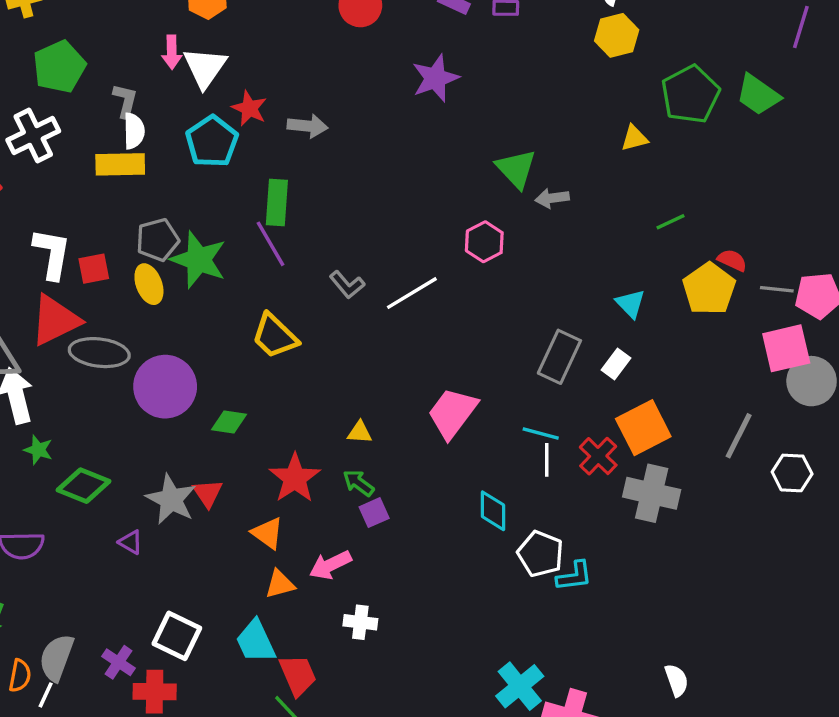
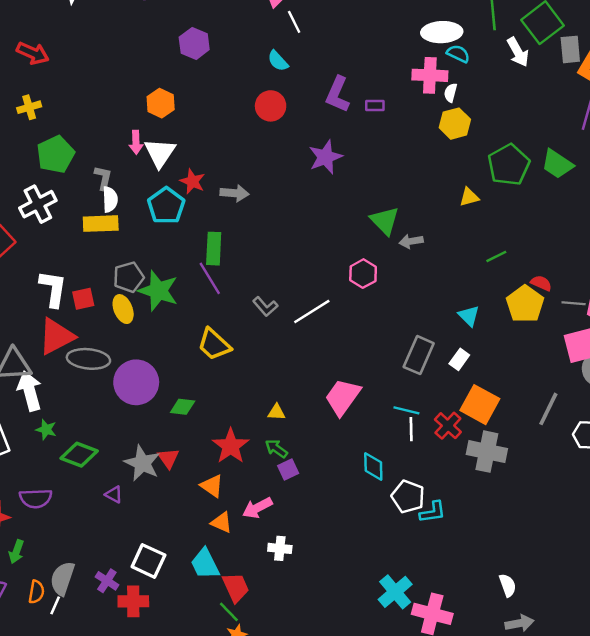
orange square: (643, 428) -> (480, 405), turned -33
orange triangle: (280, 584) -> (222, 522), turned 40

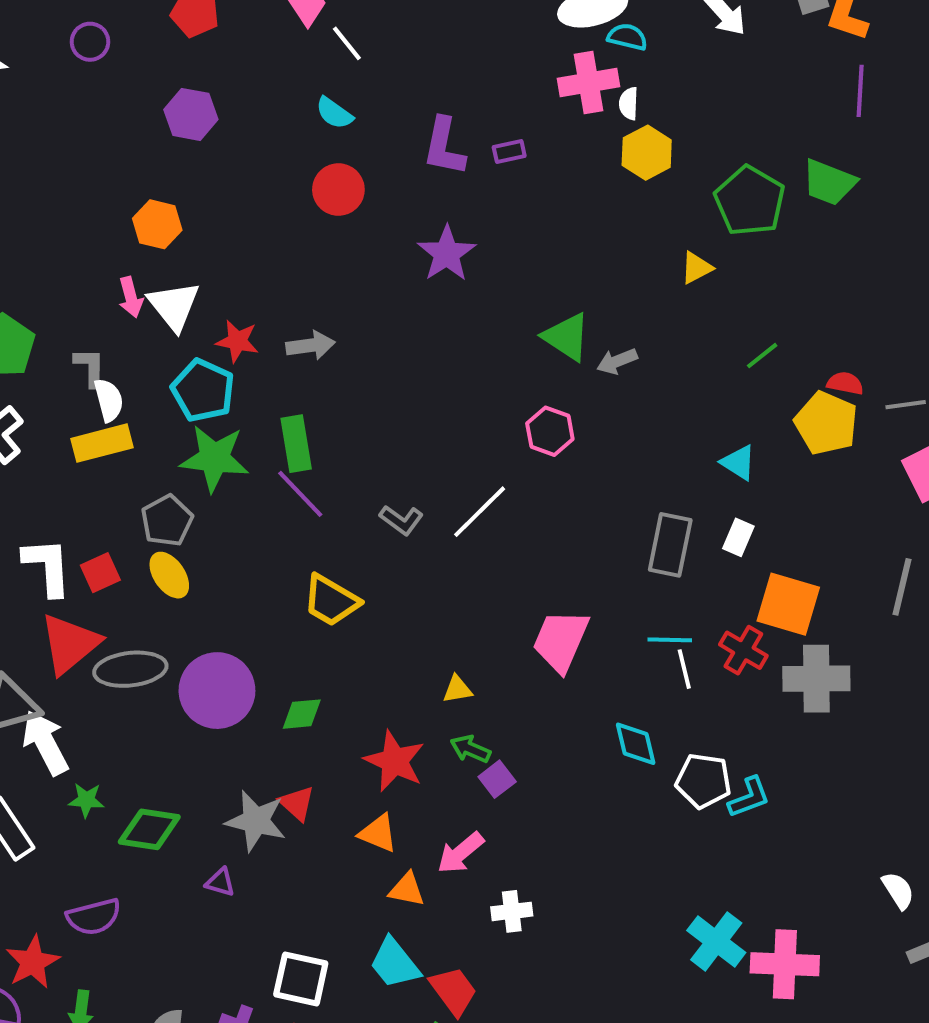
green star: (158, 291) -> (214, 458), moved

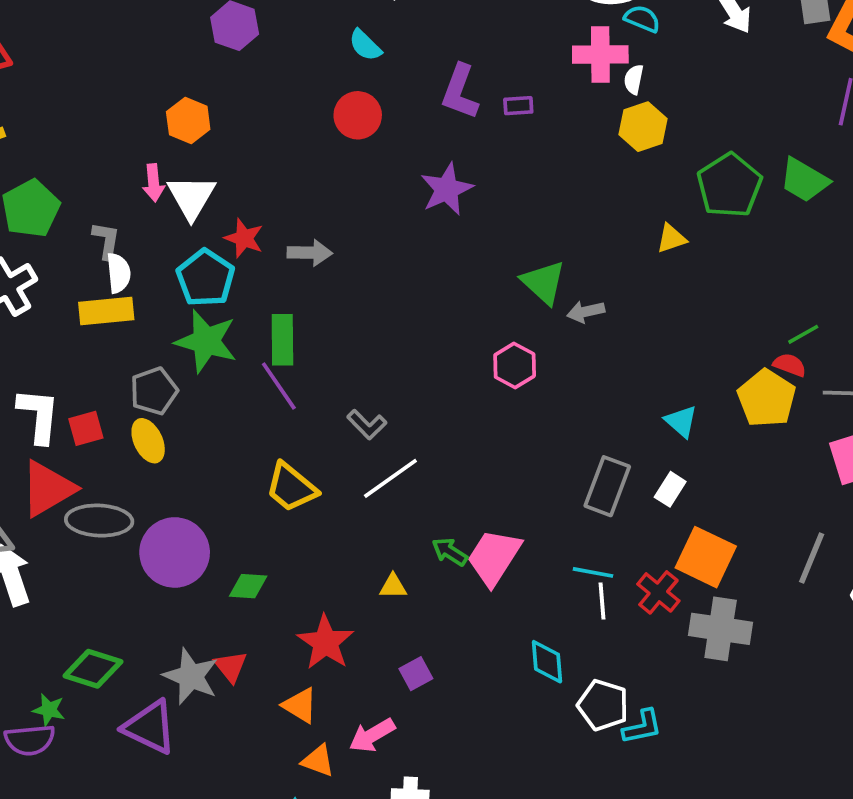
green line: (762, 356) -> (803, 334), moved
white line: (480, 512) -> (390, 478), moved
green arrow: (470, 749) -> (450, 552), moved
green star: (86, 800) -> (49, 710), moved
purple triangle: (220, 882) -> (150, 727), size x2.0

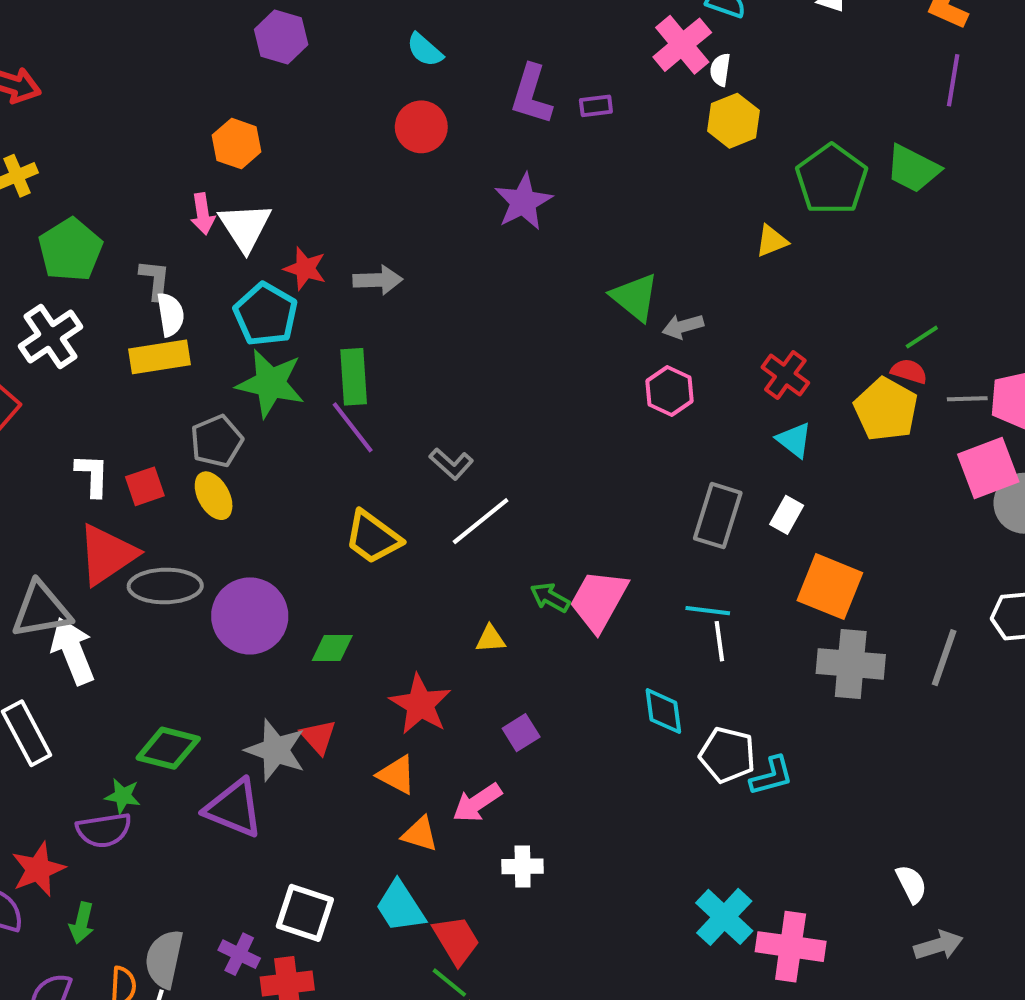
pink cross: (600, 54) -> (682, 45), turned -36
pink hexagon: (515, 366) -> (669, 391), moved
white L-shape: (39, 415) -> (92, 475), size x0.7
gray line: (812, 558) -> (944, 658), moved
red cross: (658, 592) -> (785, 375), moved

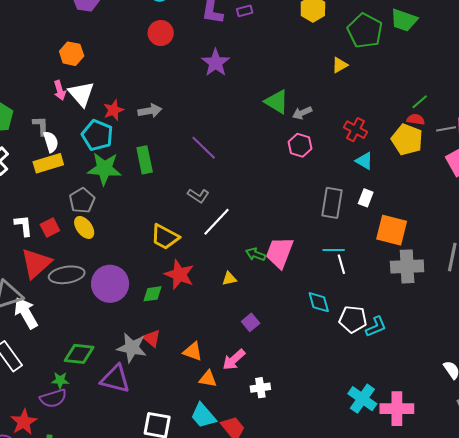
red star: (305, 268) -> (113, 110), turned -30
purple line: (353, 427) -> (204, 148), moved
red star: (420, 704) -> (179, 274), moved

